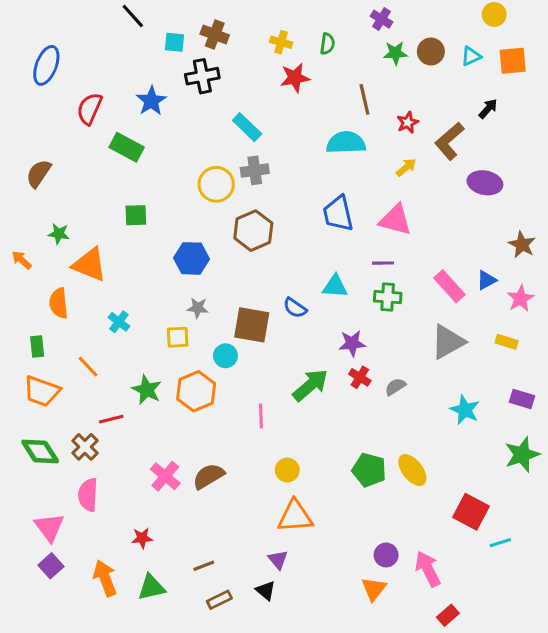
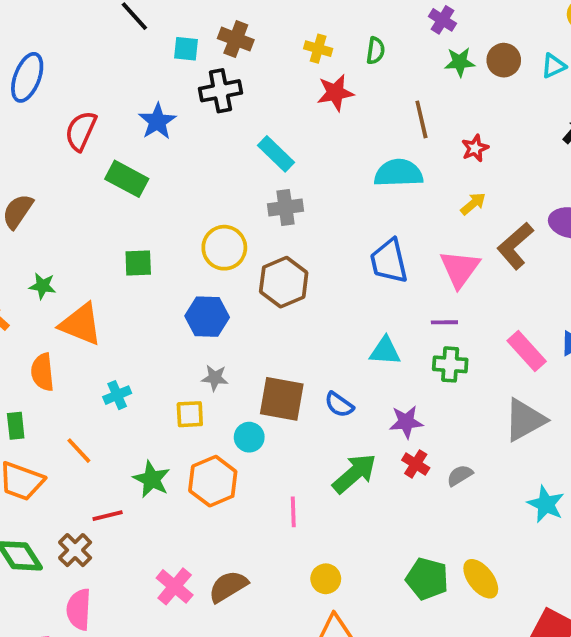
brown L-shape: (449, 141) -> (515, 246), moved
yellow circle: (216, 184) -> (224, 248), moved
pink triangle: (395, 220) -> (460, 269), turned 51
blue semicircle: (295, 308) -> (339, 405), moved
cyan cross: (119, 322) -> (117, 395), turned 30

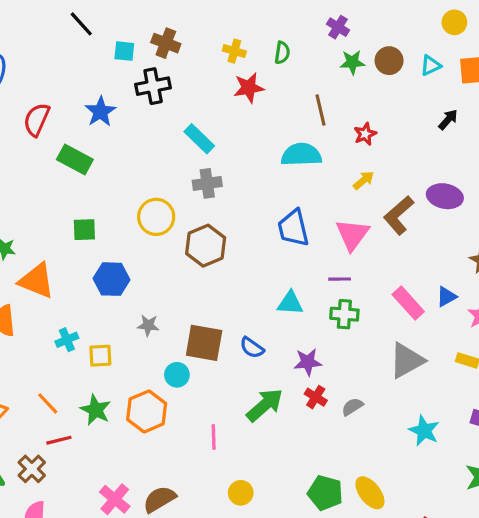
blue hexagon: (207, 317) -> (112, 279), moved
yellow square: (190, 414) -> (100, 356), moved
orange line: (79, 451) -> (48, 403), moved

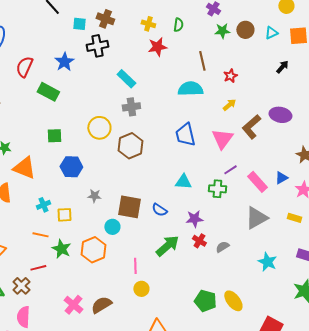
purple line: (340, 279) -> (230, 170), moved, turned -32
orange line: (48, 403) -> (40, 235), moved, turned -35
yellow circle: (241, 493) -> (141, 289), moved

